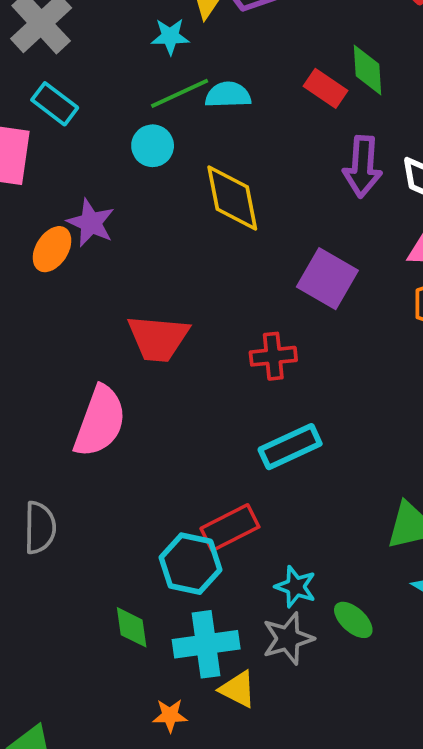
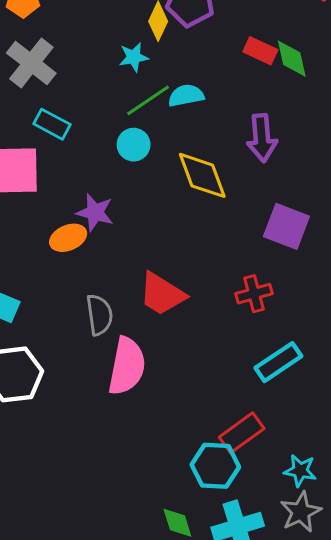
red rectangle: (325, 88) -> (260, 51), moved
purple arrow: (363, 167) -> (262, 138), moved
orange ellipse: (52, 249) -> (68, 238), turned 44
red trapezoid: (158, 338) -> (162, 294), turned 36
gray semicircle: (40, 528) -> (99, 315), moved

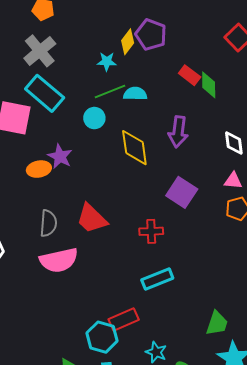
cyan rectangle: (52, 124) -> (45, 93), size x1.6
pink semicircle: (127, 366) -> (59, 260), turned 54

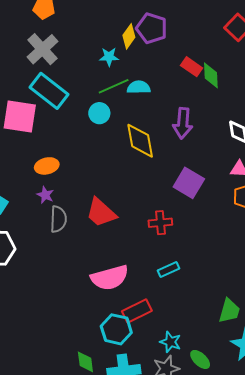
purple star: (60, 156) -> (45, 195), moved, size x0.7
pink semicircle: (59, 260) -> (110, 278), moved
cyan rectangle: (157, 279) -> (169, 269), size x0.7

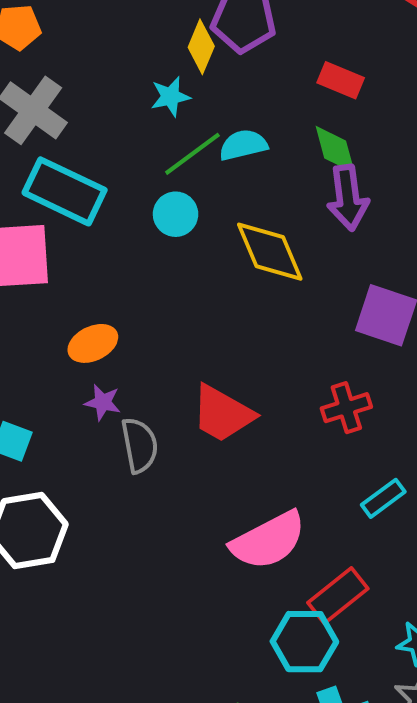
green diamond: (211, 75) -> (335, 150), moved

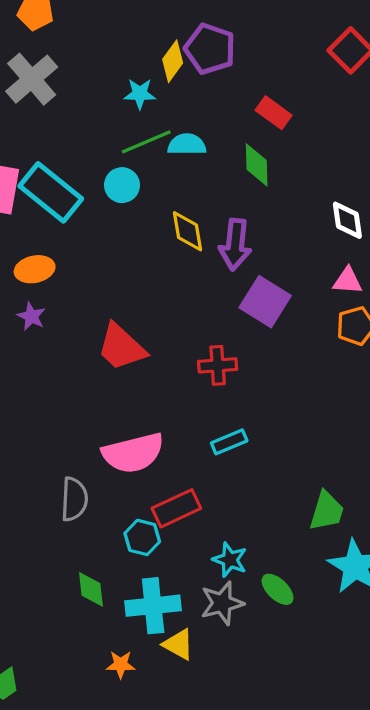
cyan rectangle: (65, 191) -> (51, 192), moved
purple arrow: (348, 198) -> (235, 244), moved
yellow diamond: (270, 252) -> (187, 231), size x0.7
gray semicircle: (139, 445) -> (74, 499), moved
cyan hexagon: (304, 642) -> (142, 537), size x0.7

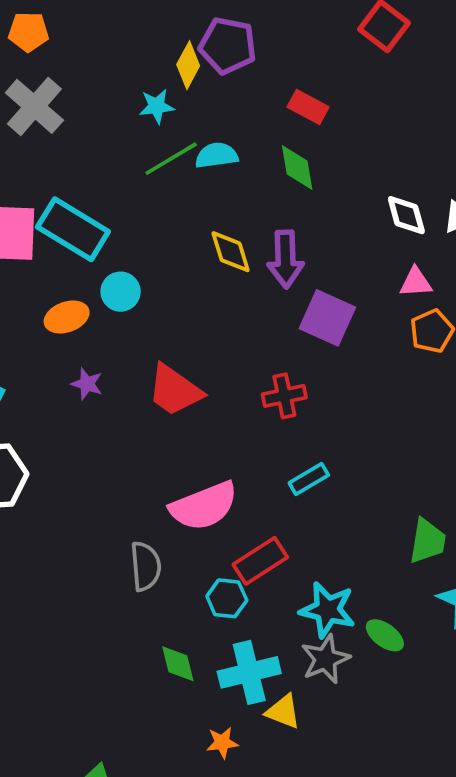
cyan circle: (122, 185) -> (121, 292), moved
purple star: (31, 316) -> (87, 384), moved
cyan star: (230, 560) -> (328, 610), size x1.4

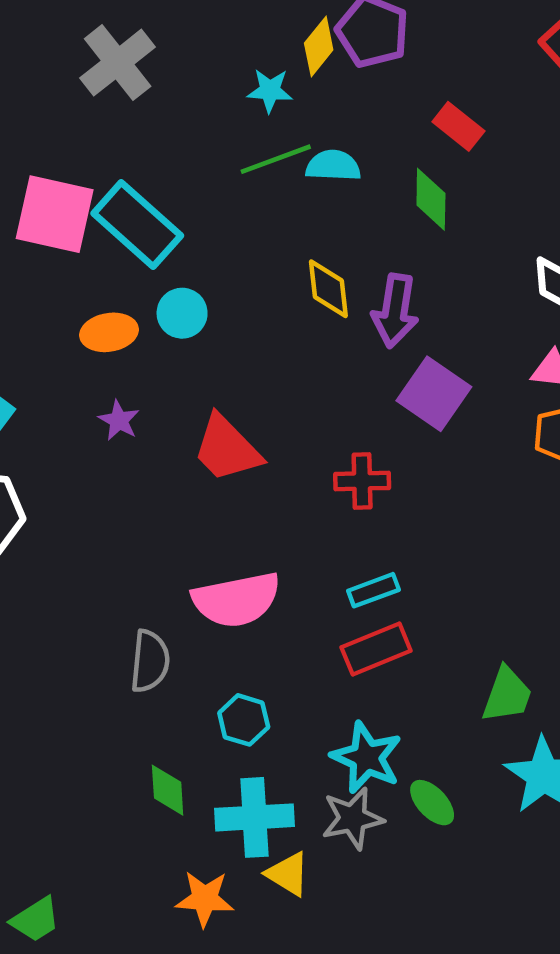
red rectangle: (260, 561) -> (376, 649), moved
orange star: (222, 743) -> (205, 899), size x1.4

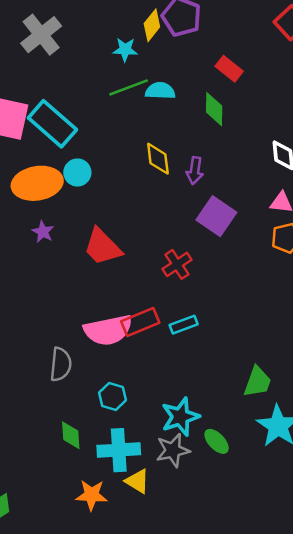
purple arrow: (395, 311) -> (195, 171), size x0.7
orange ellipse: (109, 332) -> (37, 183), size x1.6
red cross: (362, 481) -> (177, 264), turned -32
red rectangle: (376, 649) -> (140, 322), moved
cyan star: (367, 757) -> (180, 417), turned 30

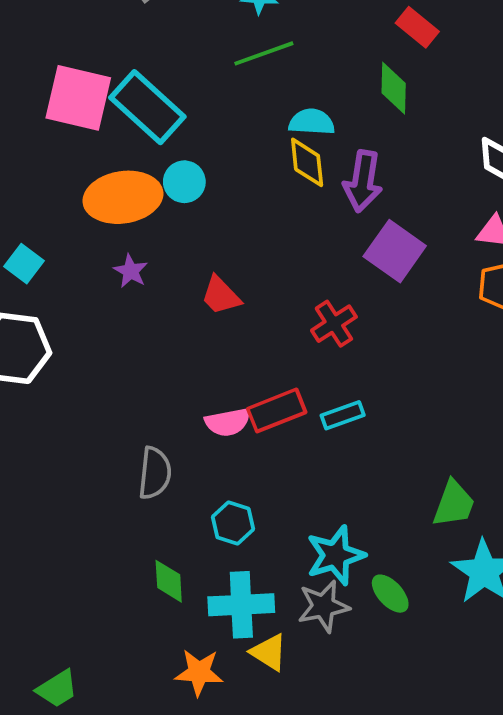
cyan semicircle: (160, 91) -> (312, 122), moved
purple arrow: (195, 171) -> (363, 181), size x1.4
red trapezoid: (102, 247) -> (221, 295), size x0.7
pink semicircle: (108, 330) -> (228, 422), size x0.6

